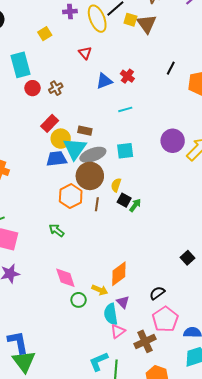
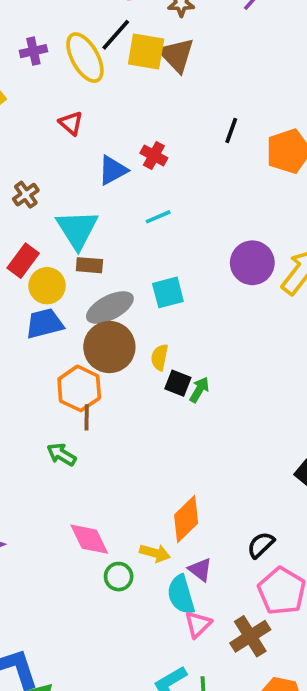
yellow square: (130, 20) -> (146, 51), size x1.5
cyan triangle: (75, 149) -> (77, 229), moved
brown line: (97, 204) -> (87, 417), moved

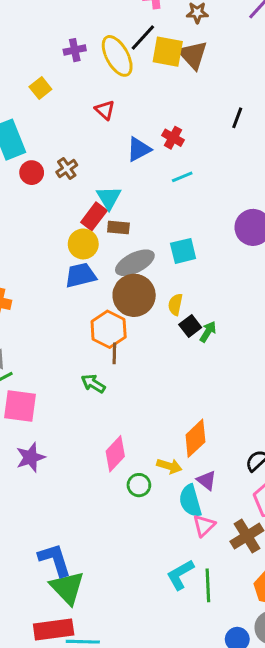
cyan line: (158, 217) -> (182, 177), moved
cyan triangle: (77, 229) -> (109, 198), size x0.7
red rectangle: (23, 261) -> (94, 216), moved
black square: (178, 383) -> (190, 326), turned 30
pink diamond: (89, 539) -> (115, 454), turned 68

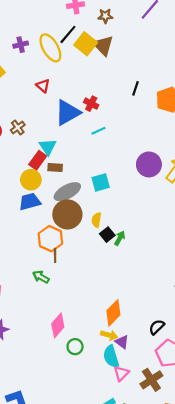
yellow square: (168, 52) -> (86, 44), turned 30
blue triangle: (139, 149) -> (68, 113), size x1.5
yellow arrow: (169, 466) -> (109, 335), moved

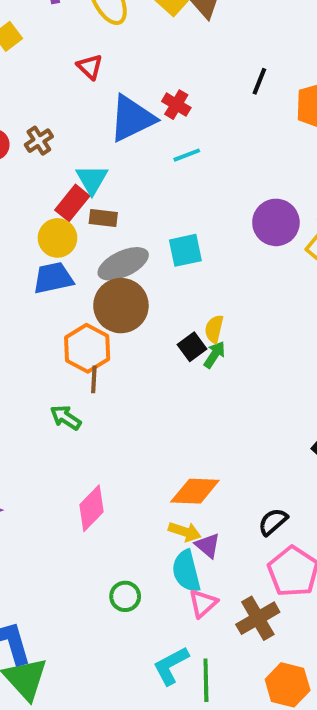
yellow semicircle: (96, 220) -> (214, 329), moved
orange diamond: (113, 313) -> (195, 491), turned 44
green circle: (75, 347) -> (125, 596), moved

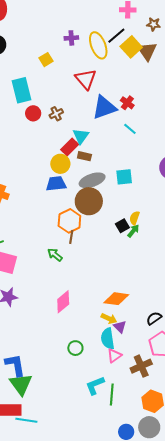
red triangle: (90, 67) -> (86, 79), size x1.6
cyan line: (187, 155) -> (130, 129), turned 56

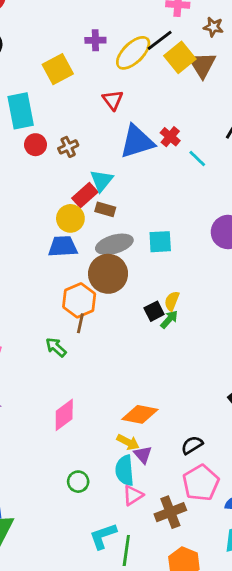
yellow ellipse: (98, 45) -> (133, 53), turned 64
yellow square: (46, 60) -> (58, 69), size x1.5
red triangle: (86, 79) -> (113, 100), size x0.7
cyan line: (130, 129) -> (197, 159), moved

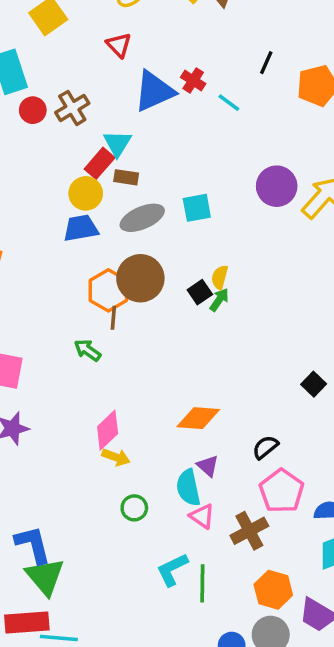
brown cross: (68, 147) -> (72, 108), size x1.4
brown circle: (108, 274) -> (140, 278), moved
yellow arrow: (128, 442) -> (116, 457), moved
pink triangle: (133, 495) -> (202, 516), turned -45

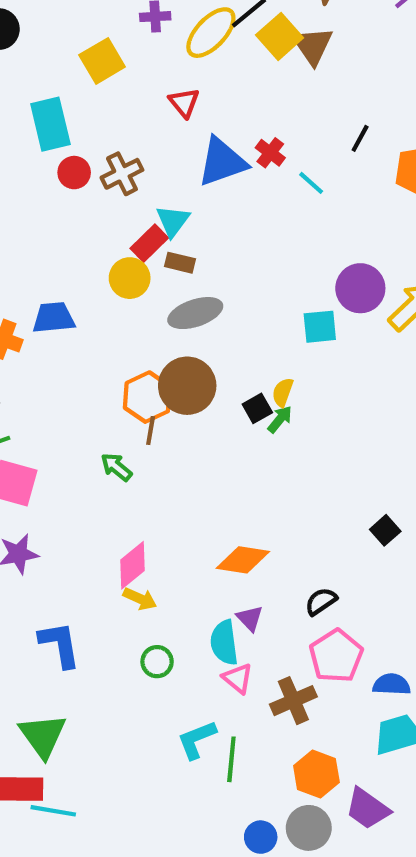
cyan square: (197, 208) -> (320, 327), moved
blue trapezoid: (81, 228) -> (54, 318), moved
blue L-shape: (33, 545) -> (60, 645), moved

